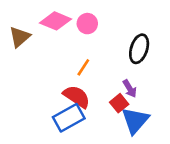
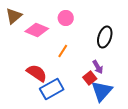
pink diamond: (55, 21) -> (37, 30), moved
brown triangle: (20, 37) -> (14, 16), moved
red semicircle: (77, 97) -> (37, 73), moved

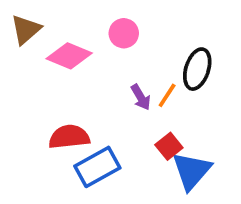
orange line: (63, 51) -> (167, 95), moved
purple arrow: (98, 67) -> (141, 97), moved
red semicircle: (37, 73) -> (69, 137), turned -40

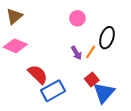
pink circle: (124, 33) -> (77, 18), moved
pink diamond: (69, 56) -> (15, 46), moved
red semicircle: (69, 137) -> (38, 74), turned 50

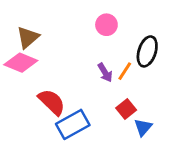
brown triangle: (14, 16) -> (28, 37), moved
blue triangle: (104, 93) -> (143, 127), size x0.6

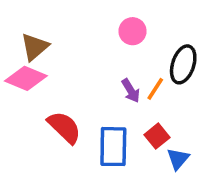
blue rectangle: (73, 124) -> (113, 147), moved, turned -60

